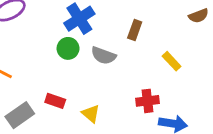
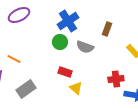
red rectangle: (55, 101) -> (65, 72), moved

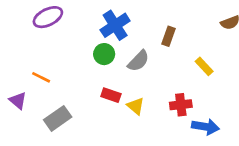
gray semicircle: (85, 47) -> (138, 61), turned -66
yellow triangle: (76, 88) -> (136, 106), moved

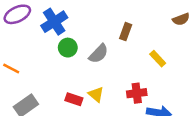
blue cross: (115, 25) -> (54, 22), moved
red rectangle: (111, 95) -> (74, 99), moved

